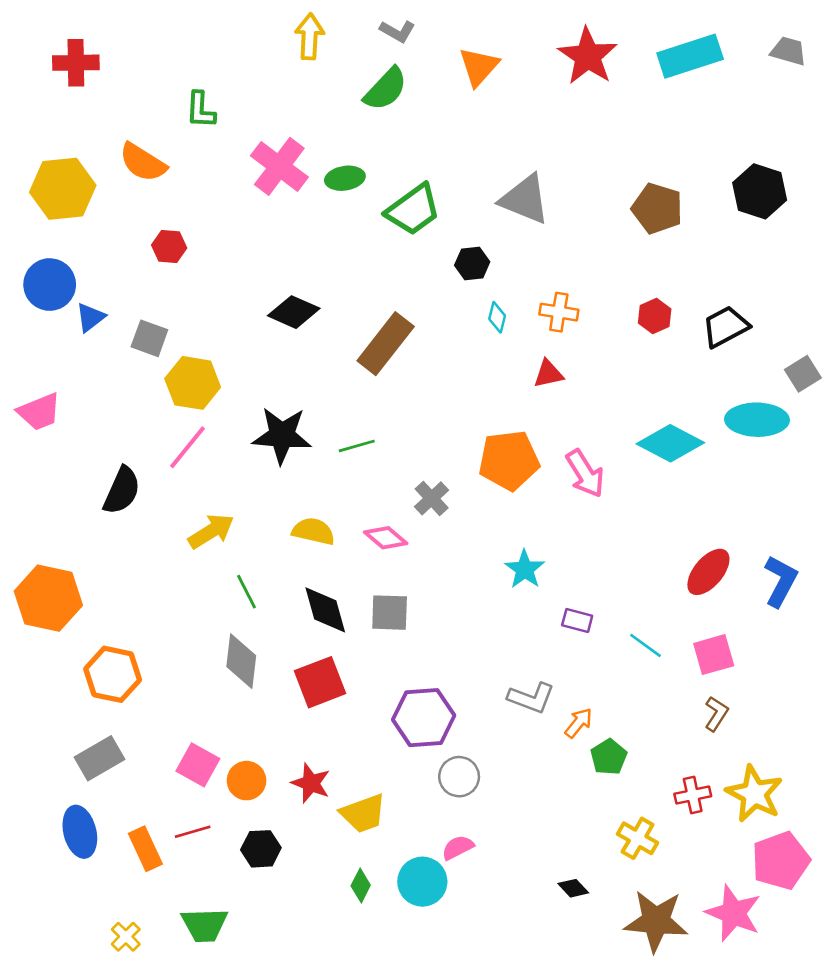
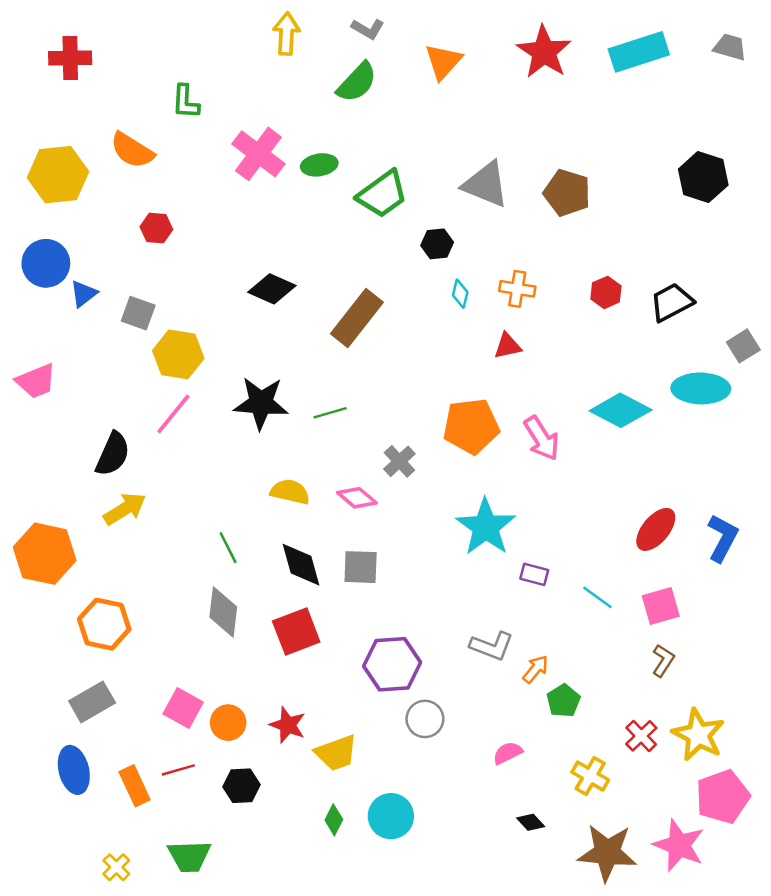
brown pentagon: (657, 208) -> (567, 193), moved
yellow arrow: (211, 531) -> (125, 509), moved
cyan star: (525, 569) -> (486, 527), size x1.6
red cross: (693, 795) -> (641, 736), turned -32
pink semicircle: (458, 847) -> (508, 753), moved

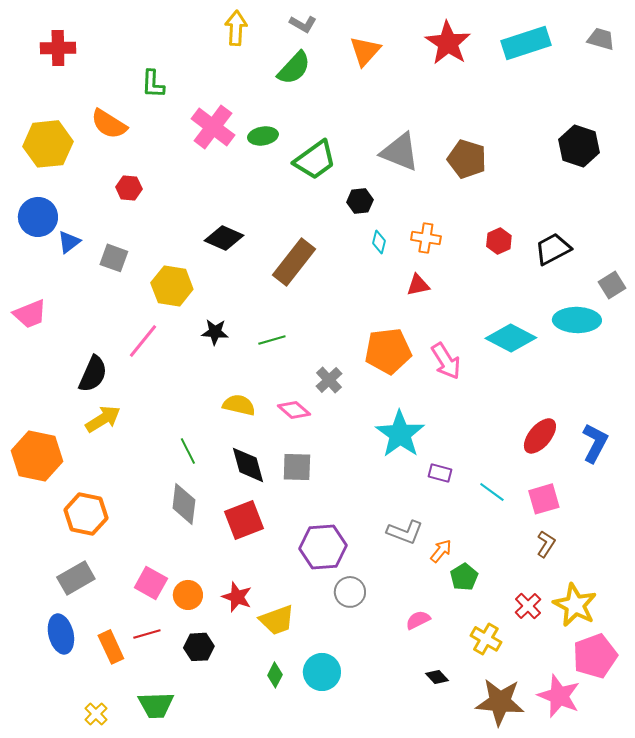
yellow hexagon: (178, 354) -> (172, 286), moved
black star: (261, 403) -> (215, 332), size x0.6

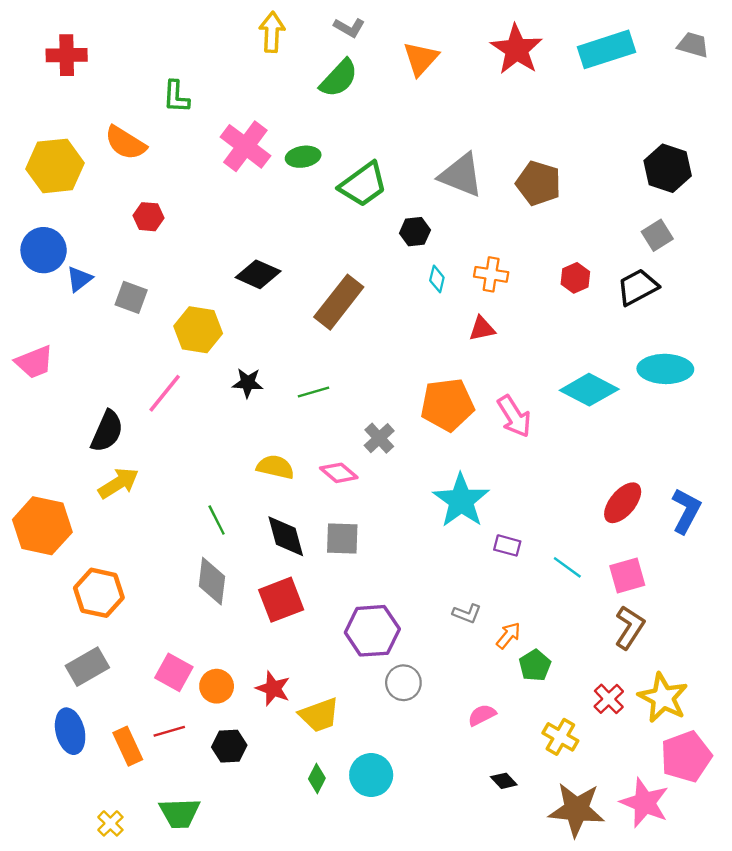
gray square: (612, 285) -> (657, 235), moved
gray L-shape: (405, 532) -> (467, 614), size x0.7
brown L-shape: (546, 544) -> (630, 627), size x1.4

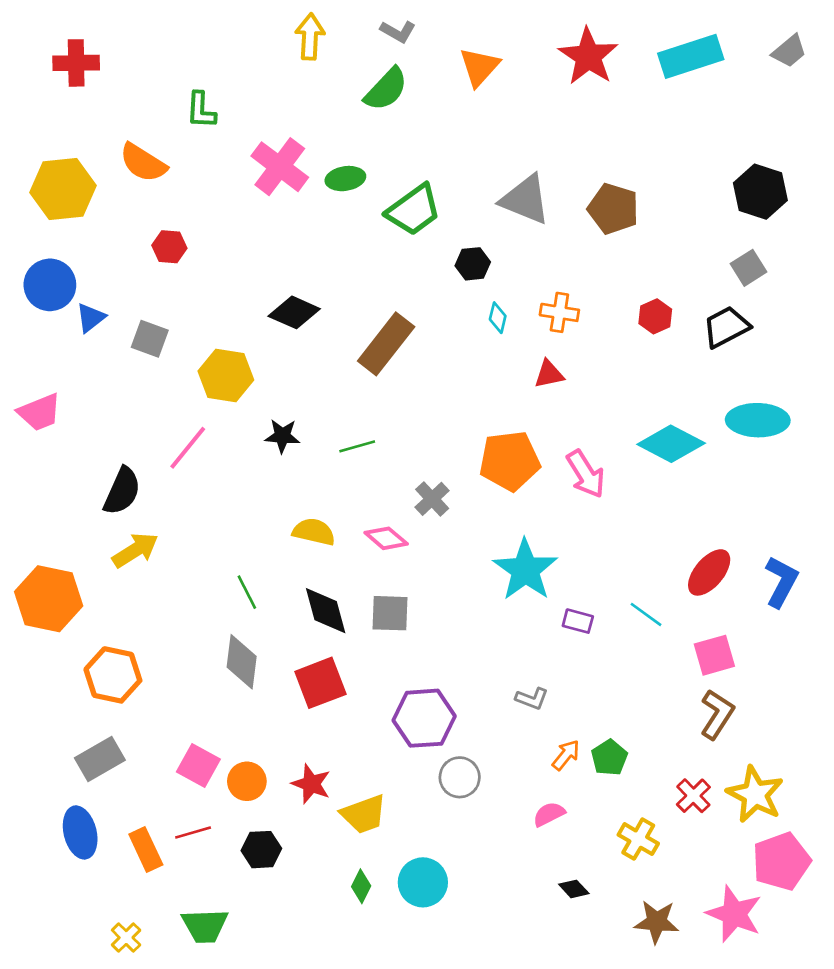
gray trapezoid: (693, 45) -> (789, 51), turned 124
cyan line: (567, 567) -> (646, 614), moved
orange arrow: (508, 635) -> (566, 755), moved
brown star: (576, 810) -> (657, 922), size x0.7

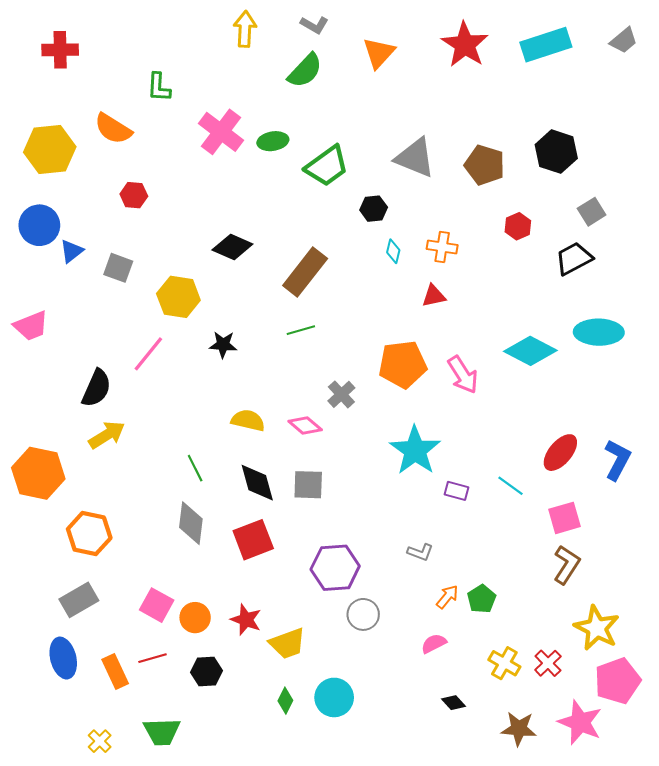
black hexagon: (760, 192) -> (556, 152), moved
red hexagon: (655, 316) -> (518, 226), moved
green line: (357, 446) -> (301, 330), moved
red cross: (693, 796) -> (548, 663), moved

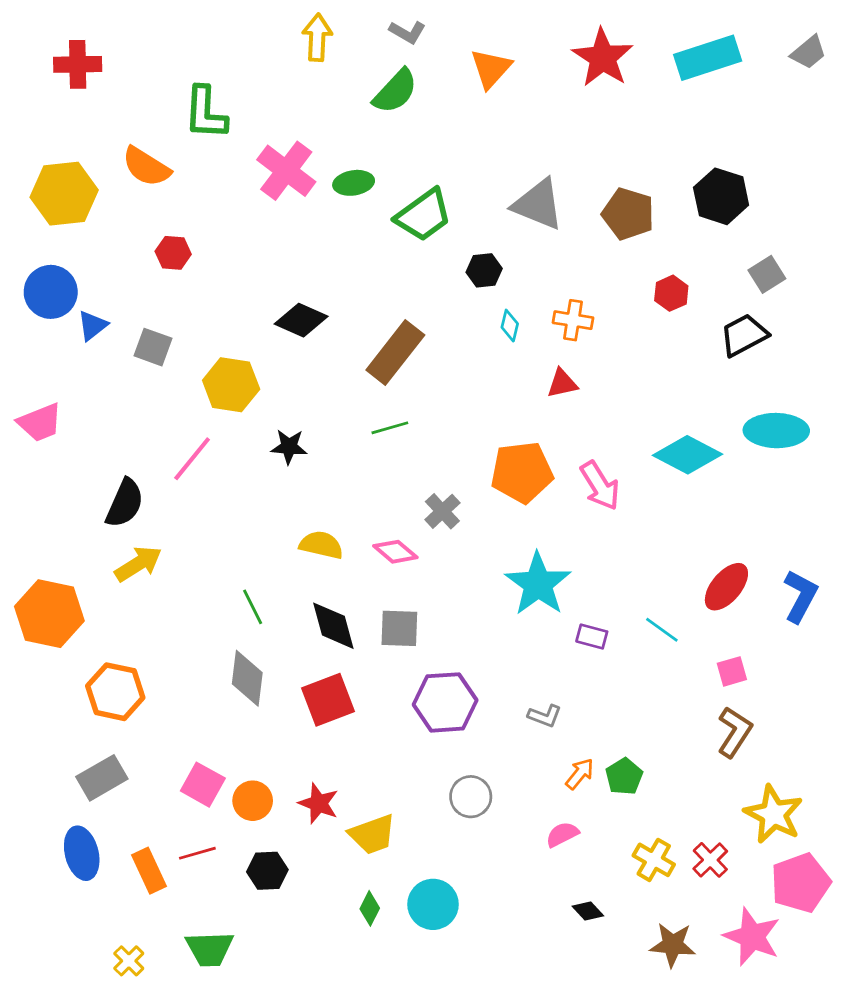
green L-shape: (159, 87) -> (206, 113), size x1.4
pink square: (565, 518) -> (732, 671), size x0.7
purple hexagon: (335, 568) -> (445, 702), moved

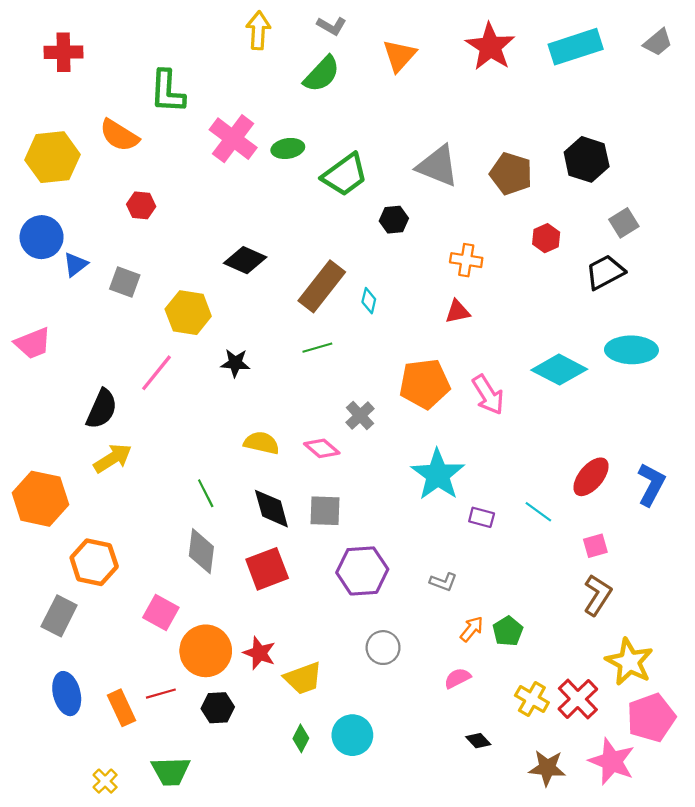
cyan diamond: (510, 326) -> (369, 301), moved
gray rectangle: (102, 778) -> (59, 616), moved, turned -33
pink square: (203, 785) -> (161, 613), moved
orange circle: (253, 801) -> (206, 651), size x1.6
red cross: (710, 860) -> (578, 699), size x1.4

